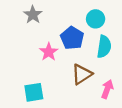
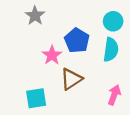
cyan circle: (96, 19) -> (113, 21), moved
brown triangle: (82, 74) -> (71, 79), moved

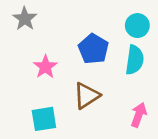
gray star: (35, 16) -> (25, 19), moved
pink star: (52, 55) -> (45, 67), moved

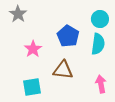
brown triangle: (87, 96) -> (63, 70), turned 40
pink arrow: (139, 115) -> (101, 84), turned -30

